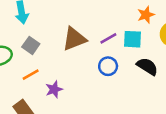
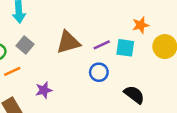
black semicircle: (147, 66) -> (134, 95), moved
orange line: (31, 75) -> (12, 71), moved

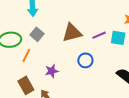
orange line: (12, 71) -> (26, 55), turned -40
blue circle: (99, 72) -> (85, 60), moved

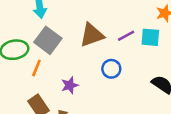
gray square: (37, 34) -> (48, 40), size x1.5

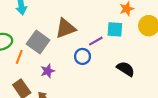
purple line: (126, 36) -> (96, 41), moved
gray square: (48, 40) -> (38, 42), moved

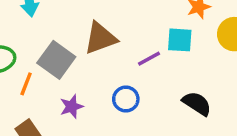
blue circle: (82, 56) -> (126, 99), moved

